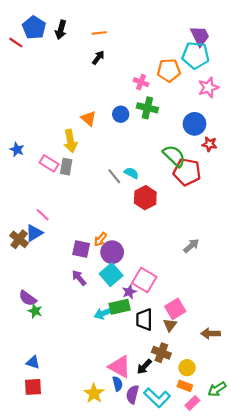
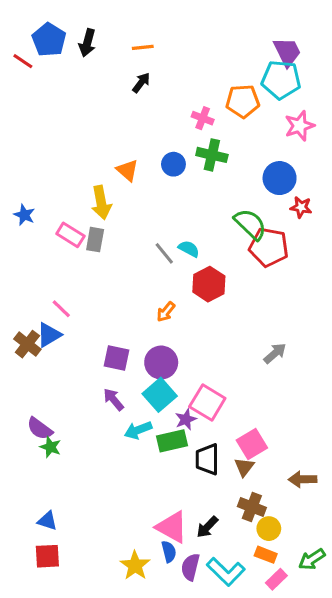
orange arrow: (100, 239) -> (166, 312), moved
cyan arrow: (104, 313) -> (138, 430), moved
brown cross: (161, 353) -> (252, 507), moved

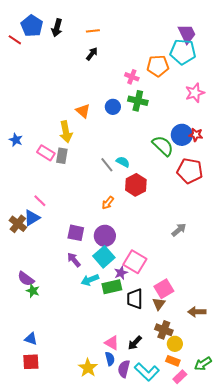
pink star: (300, 126) -> (195, 93), moved
blue circle: (280, 178) -> (182, 135), moved
red pentagon: (269, 247) -> (190, 171), moved
pink triangle: (172, 527) -> (112, 343), size x0.7

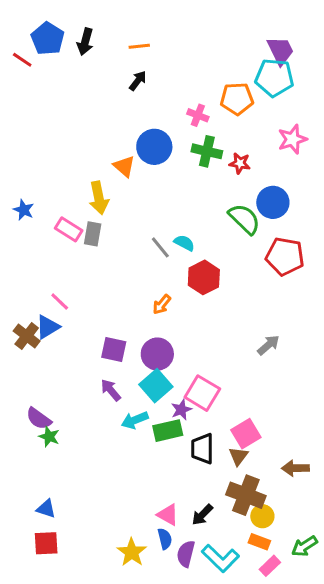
blue circle: (113, 107) -> (154, 147), moved, size x1.5
red star: (196, 135) -> (240, 163), moved
brown cross: (164, 330) -> (246, 495), size x1.4

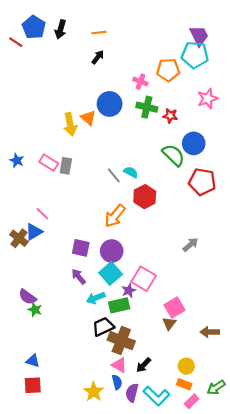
yellow arrow: (99, 198) -> (70, 124), moved
blue star: (24, 210) -> (17, 160), moved
orange arrow: (162, 304) -> (115, 216), size x1.6
black trapezoid: (202, 449) -> (103, 327), moved, turned 65
brown cross: (246, 495) -> (121, 341), moved

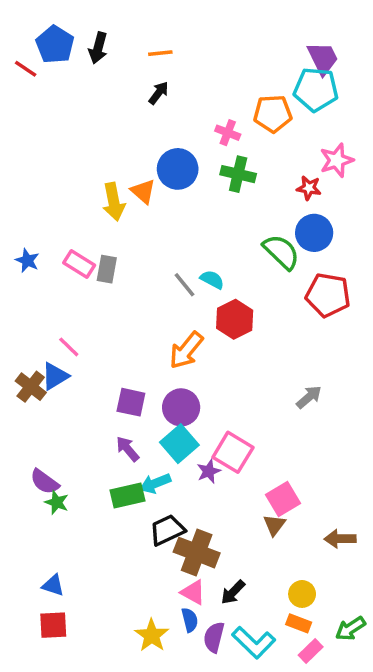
red star: (170, 116) -> (309, 188), moved
green rectangle: (119, 305) -> (128, 496), moved

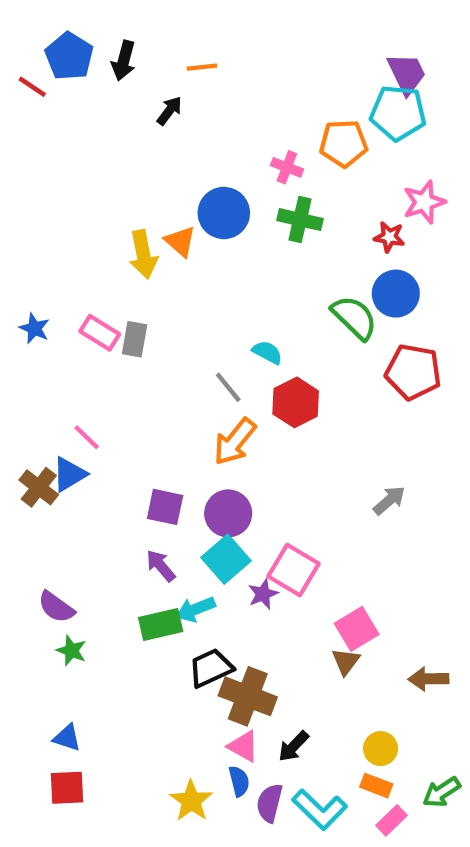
black arrow: (159, 93) -> (169, 111), moved
gray line: (185, 285) -> (228, 387), moved
green star: (57, 502) -> (71, 651), moved

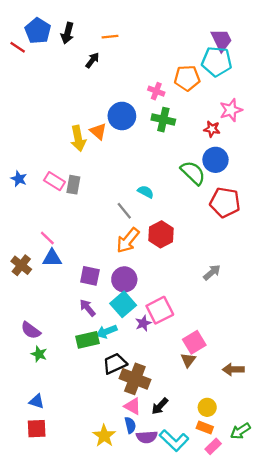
red hexagon: (296, 402) -> (161, 234), moved
blue triangle: (69, 474) -> (52, 258), moved, turned 30
pink square: (293, 570) -> (160, 310), turned 32
purple semicircle: (270, 803) -> (147, 437), turned -108

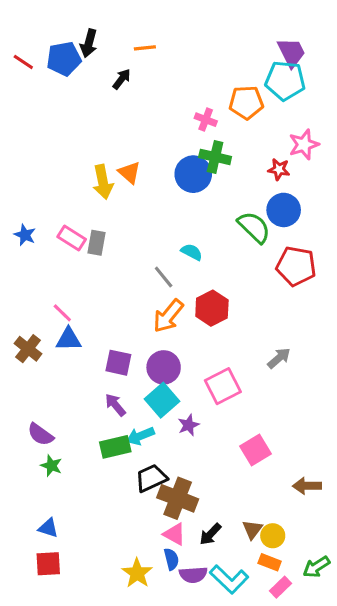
blue pentagon: (38, 31) -> (64, 59), moved, turned 30
blue circle: (122, 116) -> (193, 174), moved
pink square: (160, 310) -> (223, 386), moved
brown triangle: (188, 360) -> (252, 529), moved

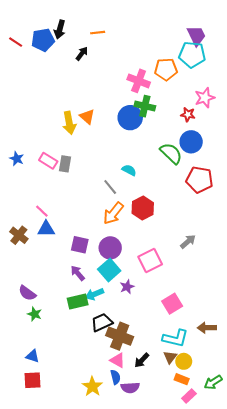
pink cross: (206, 120) -> (139, 81), size x1.5
cyan L-shape: (229, 579) -> (175, 338), moved, turned -30

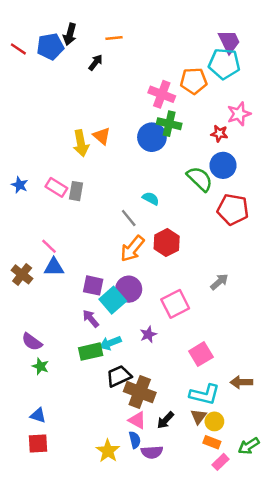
cyan square: (109, 270) -> (113, 300), moved

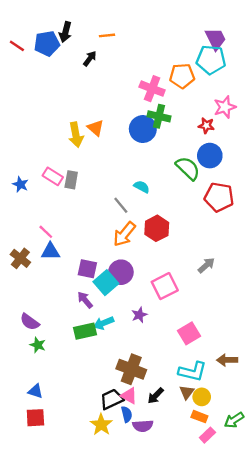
blue star: (20, 185) -> (20, 184), moved
black trapezoid: (119, 376) -> (112, 399), moved

